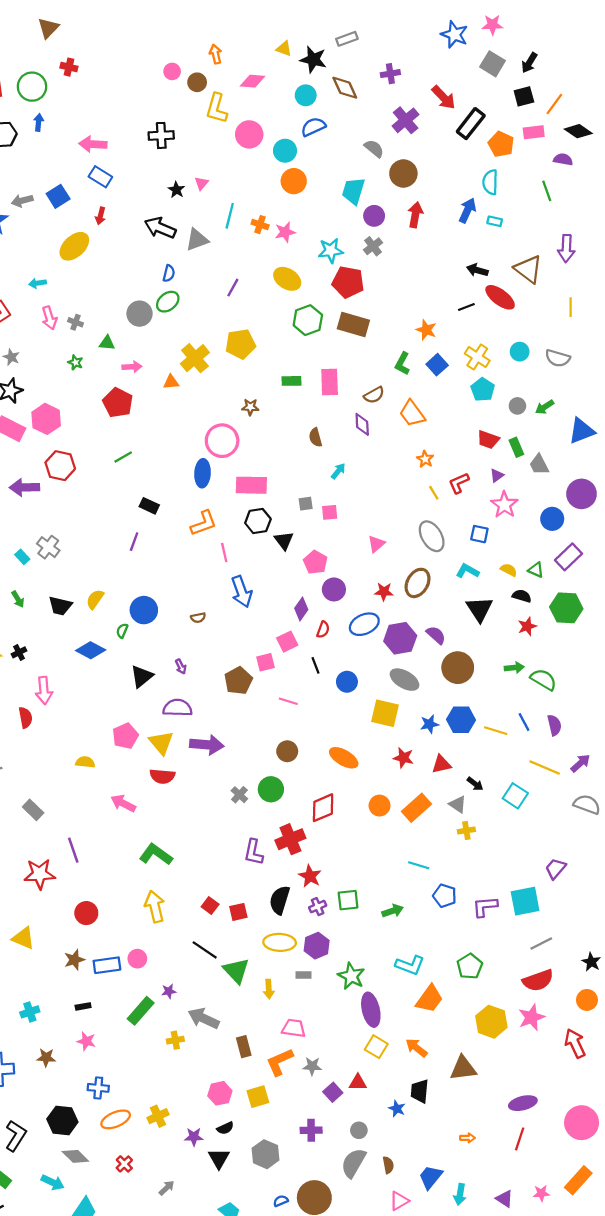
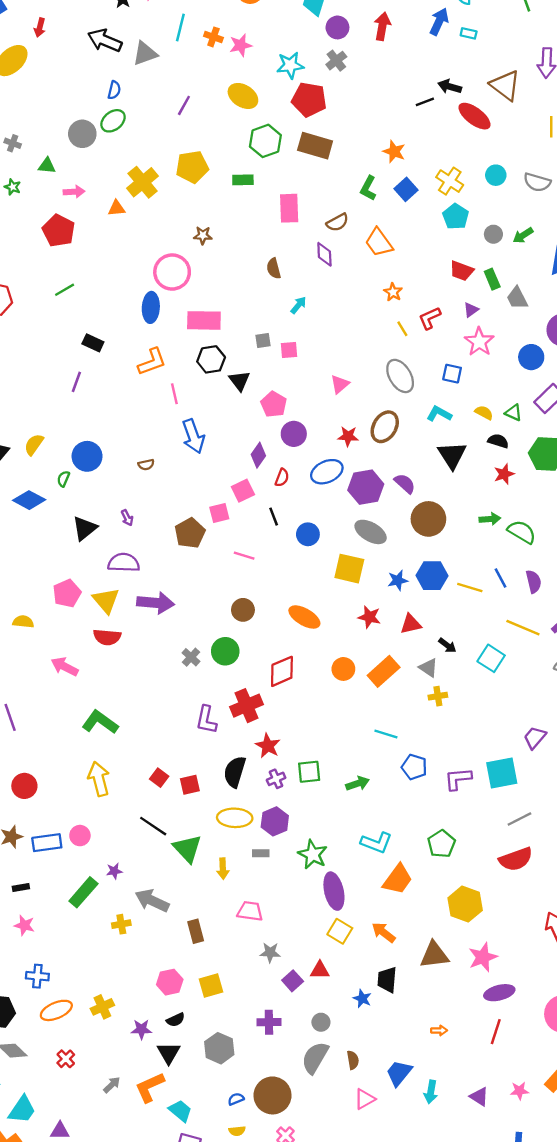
black line: (466, 307) -> (425, 102), moved
green rectangle: (292, 381) -> (243, 180), moved
pink star: (532, 1017) -> (483, 957), moved
orange L-shape: (280, 1062) -> (150, 1087), moved

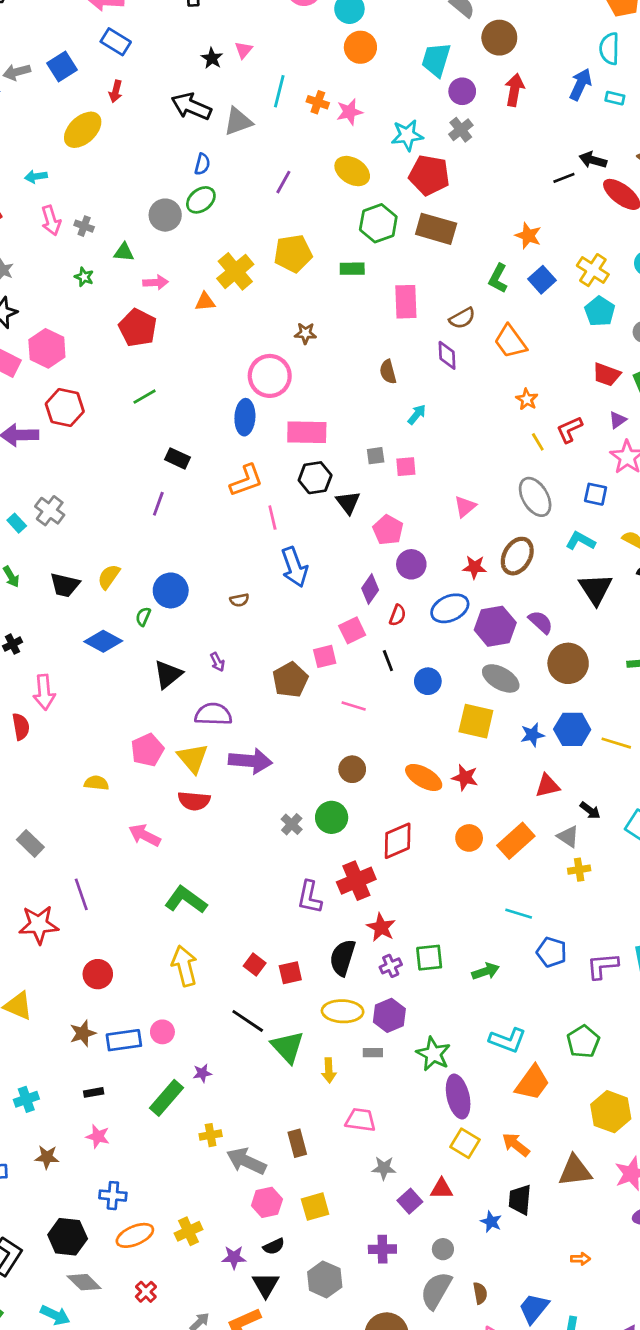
red star: (369, 617) -> (465, 777), moved
gray arrow: (152, 901) -> (246, 1161), moved

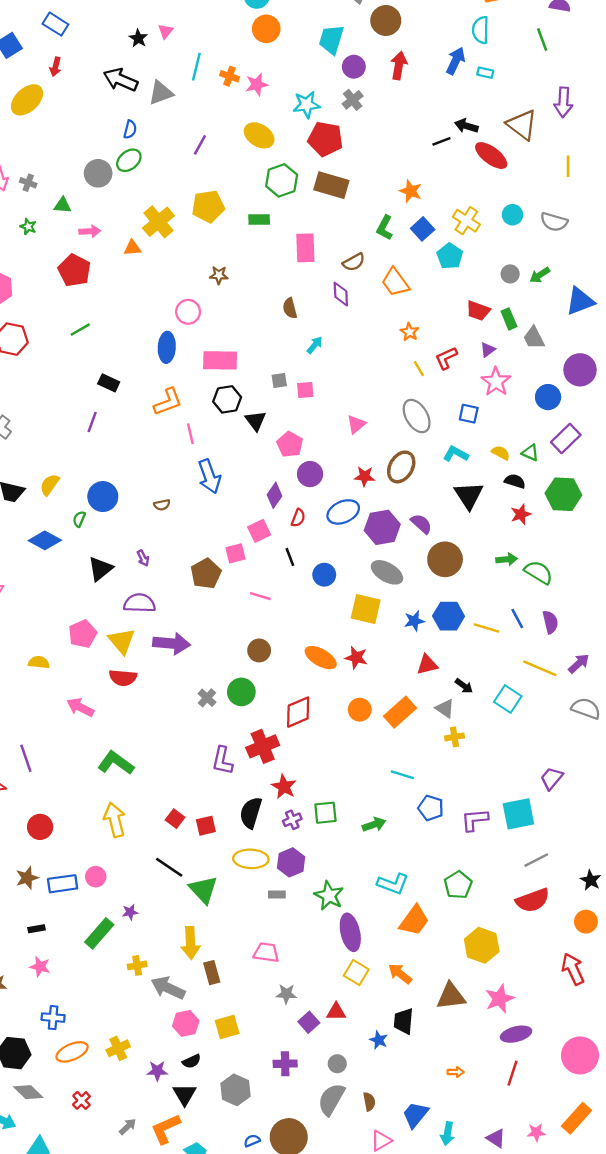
cyan pentagon: (600, 311) -> (450, 256), moved
pink circle: (270, 376) -> (188, 312), size x0.7
yellow arrow: (329, 1070) -> (190, 943), moved, size x1.5

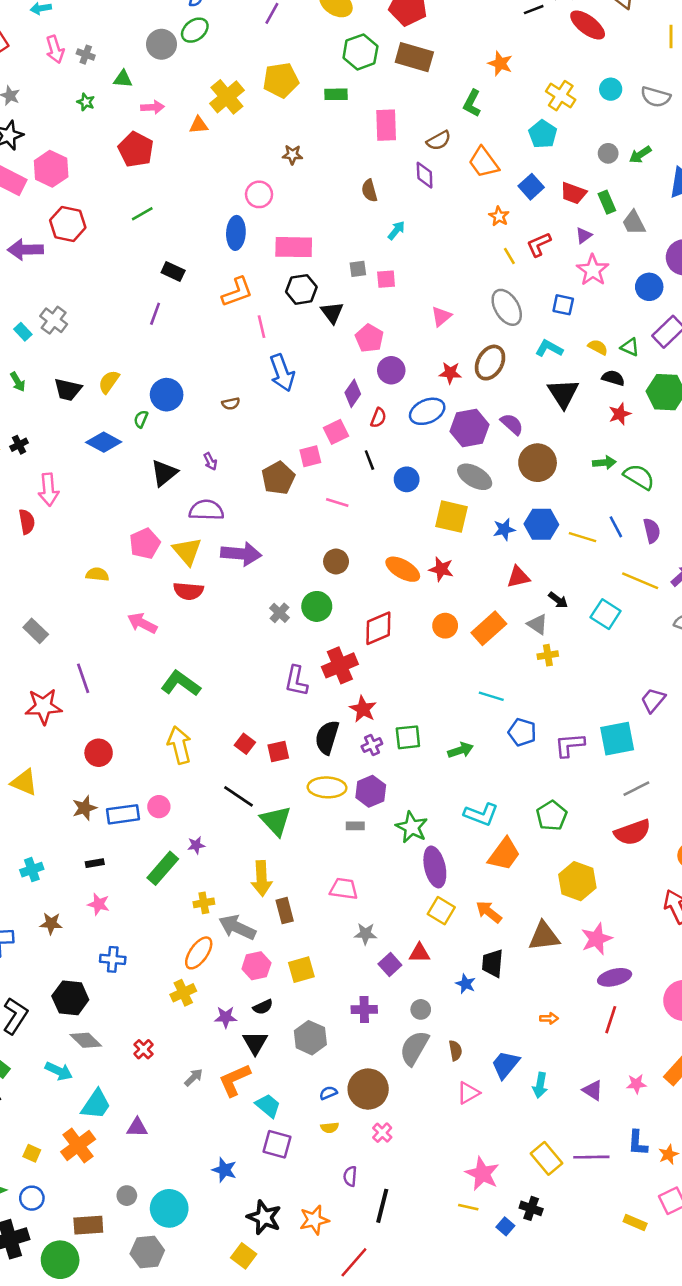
blue square: (423, 229) -> (531, 187), moved
orange ellipse: (72, 1052) -> (199, 953), moved, turned -32

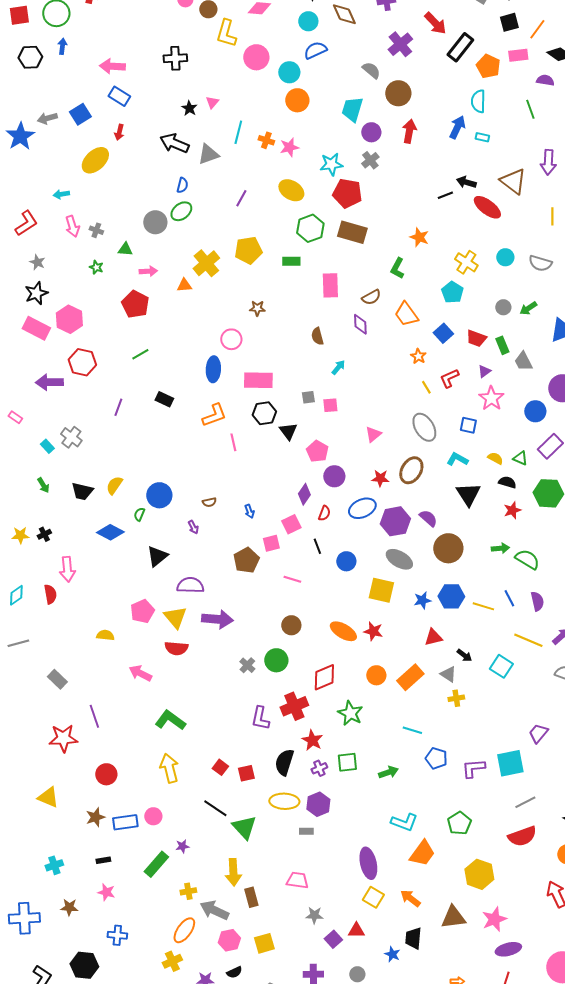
purple line: (155, 314) -> (118, 407), moved
blue arrow: (282, 373) -> (249, 511), moved, size x0.5
purple arrow: (210, 461) -> (193, 527), moved
green star: (412, 827) -> (350, 713), moved

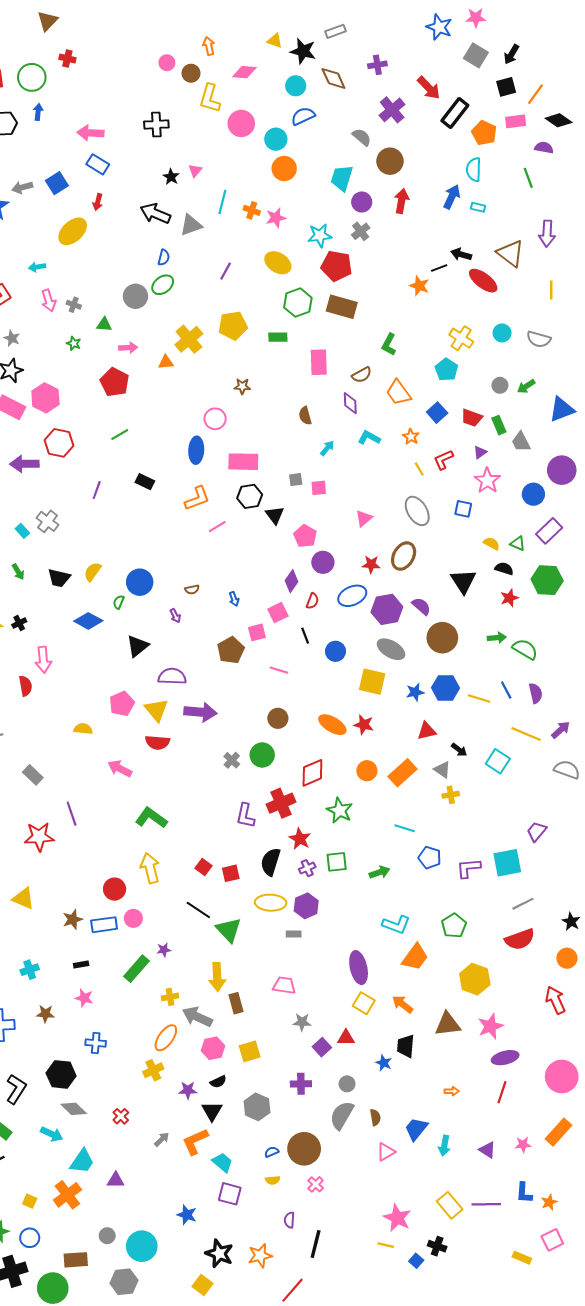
orange star: (419, 237) -> (419, 286), moved
pink line: (233, 442) -> (217, 527), turned 72
cyan L-shape: (457, 459) -> (369, 438), moved
red circle: (106, 774) -> (115, 889), moved

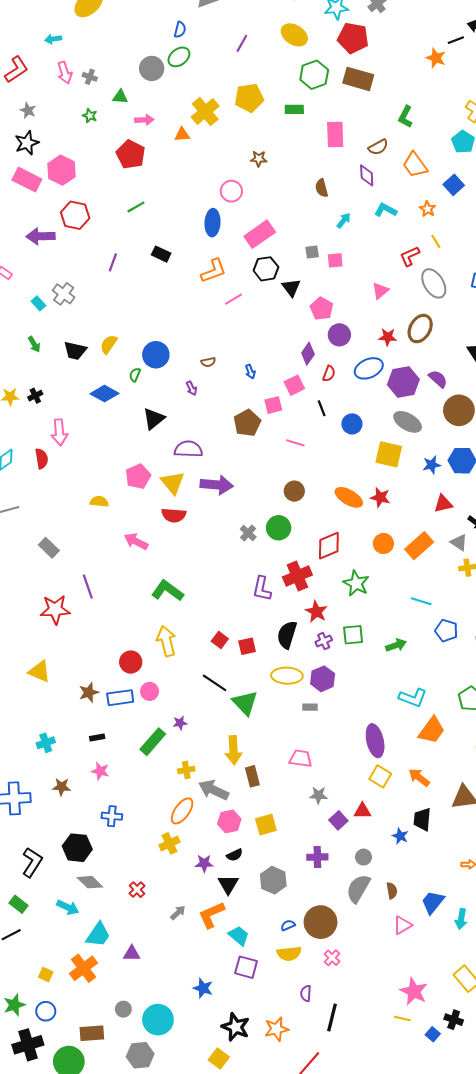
red L-shape: (443, 460) -> (410, 256), moved
pink rectangle: (243, 462) -> (260, 234), turned -36
yellow semicircle: (273, 1180) -> (289, 954), size x1.6

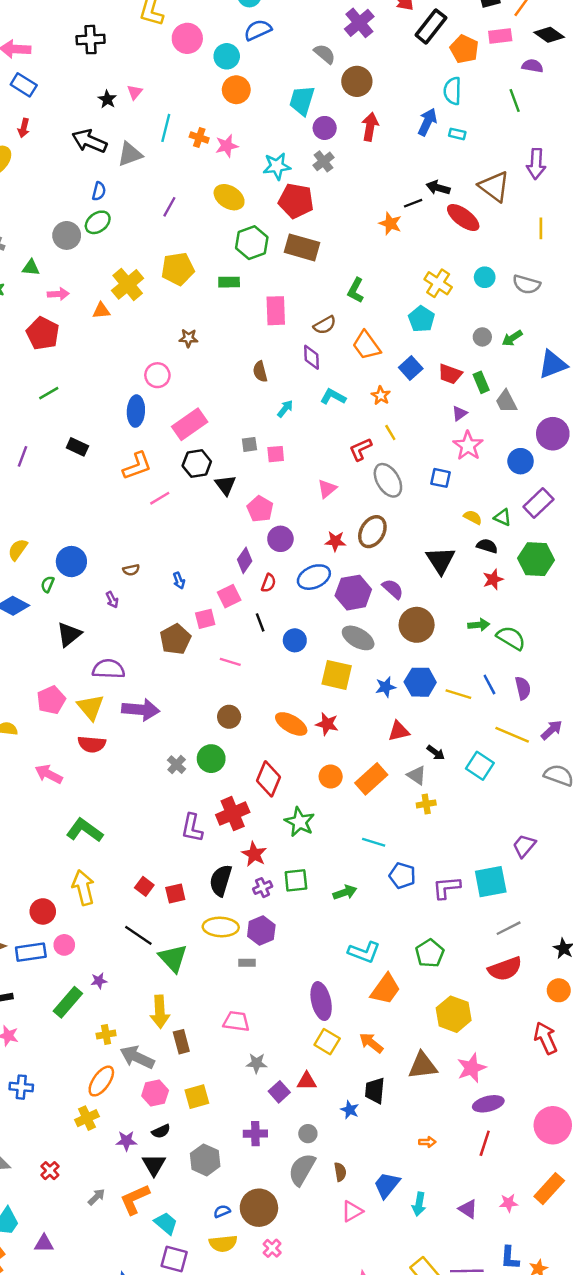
red diamond: (329, 546) -> (269, 779), turned -44

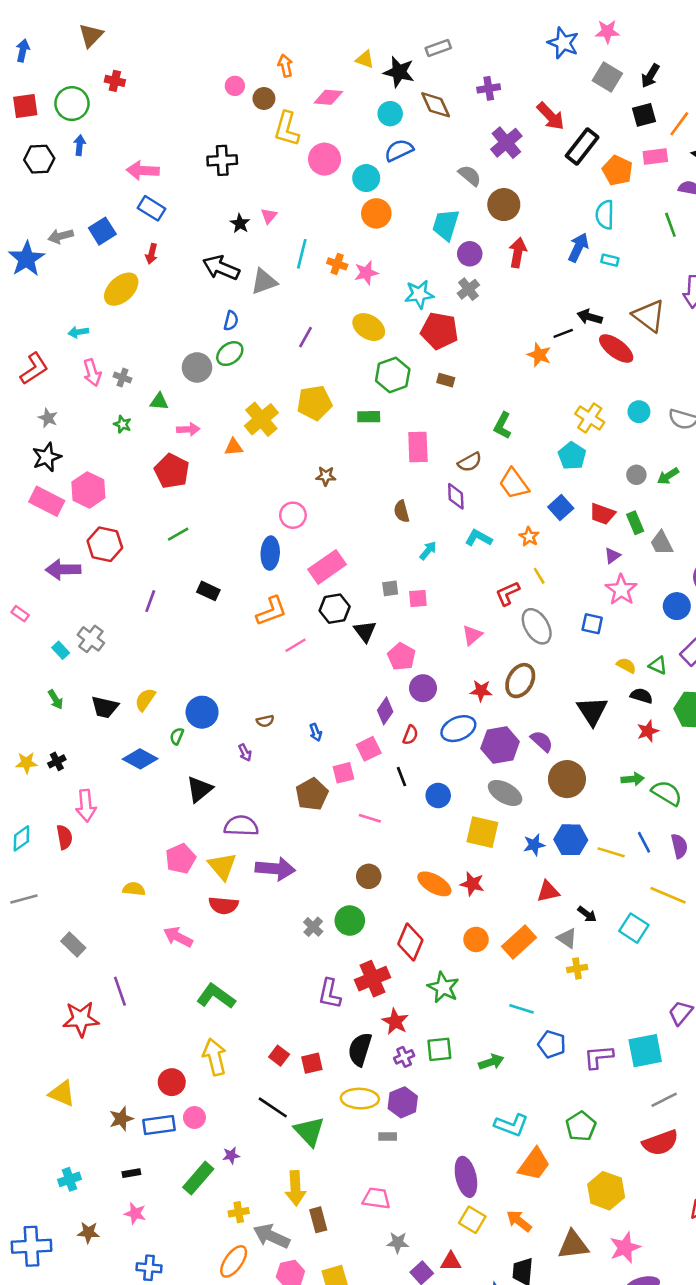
brown rectangle: (302, 247) -> (446, 380), size x0.5

